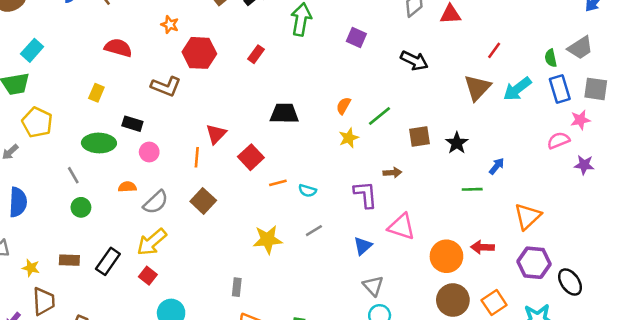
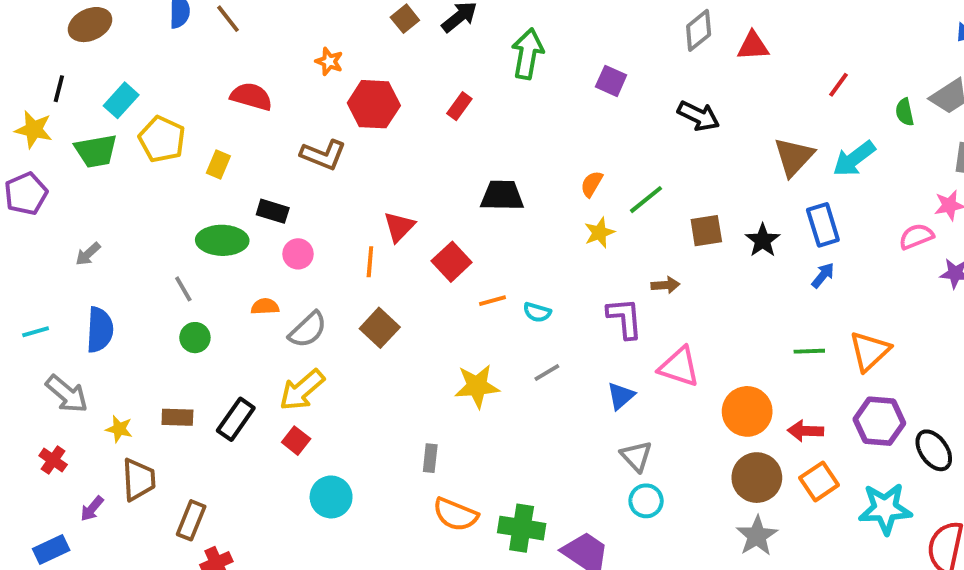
red line: (494, 50) -> (839, 85), moved
blue rectangle: (560, 89) -> (823, 225), moved
yellow pentagon: (37, 122) -> (162, 139), moved
green line: (472, 189) -> (809, 351), moved
red arrow: (483, 247) -> (805, 431), moved

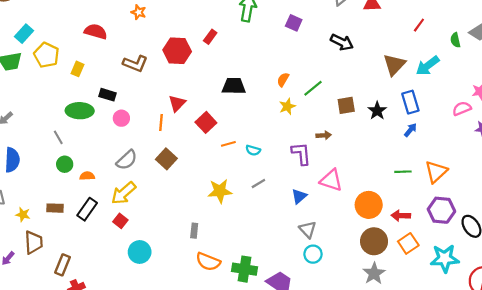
red hexagon: (374, 104) -> (177, 51), moved
orange semicircle: (265, 306) -> (87, 176), moved

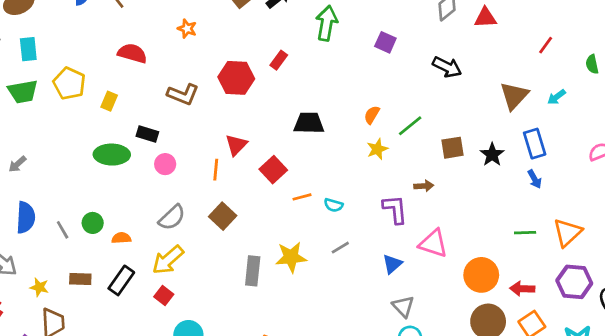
cyan rectangle: (24, 34) -> (28, 49), moved, turned -48
cyan arrow: (428, 66) -> (556, 97), size x0.6
blue arrow: (410, 130) -> (535, 179), turned 112
gray line: (58, 137) -> (63, 230), moved
gray rectangle: (194, 231) -> (253, 271), moved, size x1.5

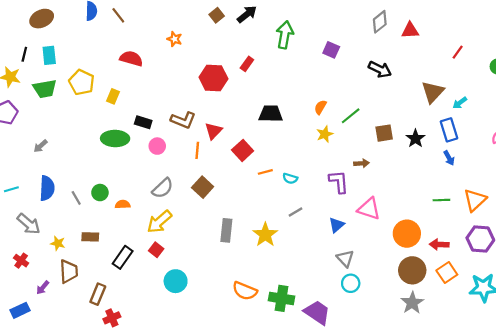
brown L-shape: (183, 94) -> (183, 120), moved
cyan arrow: (556, 97) -> (460, 103), moved
yellow star: (291, 257) -> (265, 235), moved, turned -30
black rectangle: (121, 280) -> (123, 257), moved

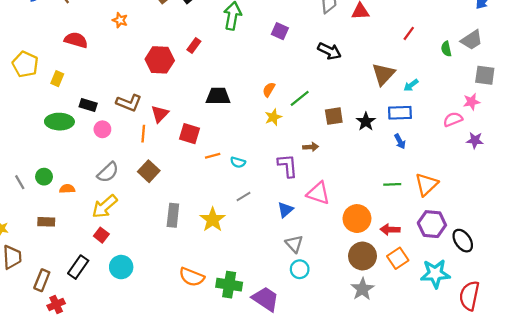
blue rectangle: (449, 130) -> (400, 113), turned -75
red square: (243, 150) -> (189, 134), turned -30
brown rectangle: (90, 237) -> (46, 222), moved
black rectangle: (123, 257) -> (78, 267), moved

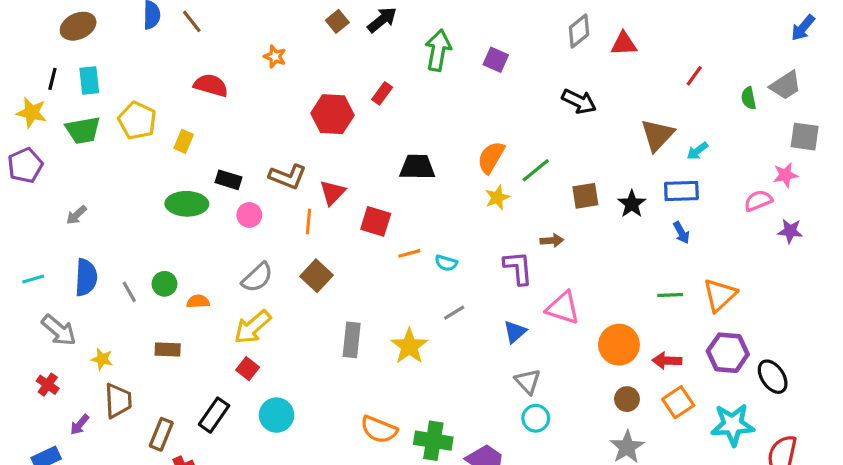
purple square: (280, 31) -> (496, 60), moved
orange semicircle: (269, 90) -> (491, 157), size x1.5
brown circle: (362, 256) -> (627, 399), size x0.6

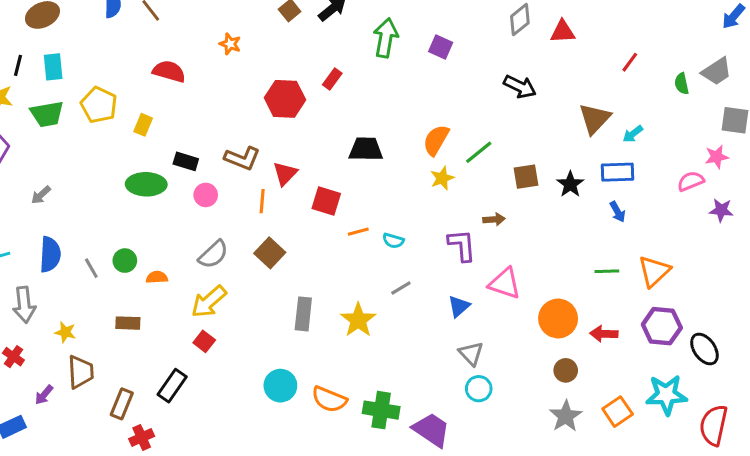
gray arrow: (59, 330) -> (24, 305), turned 44
orange square: (678, 402) -> (618, 412), moved
cyan circle: (276, 415) -> (280, 386), moved

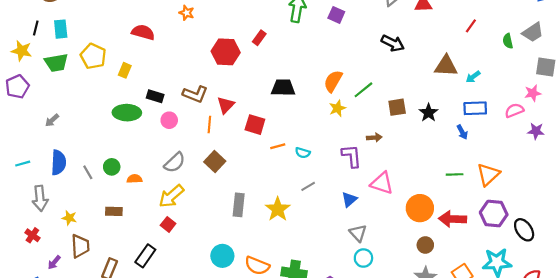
brown triangle: (595, 119) -> (446, 66), turned 50
blue rectangle: (618, 172) -> (475, 108), moved
red arrow: (604, 334) -> (452, 219), size x1.4

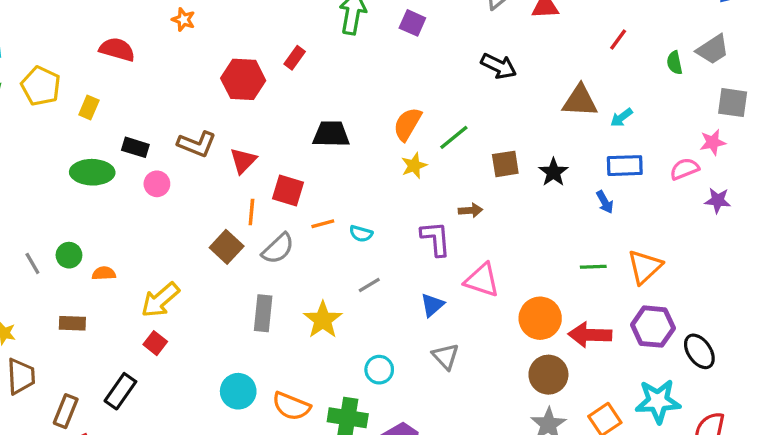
orange line: (209, 125) -> (251, 212), moved
gray semicircle: (175, 163) -> (278, 249), moved
brown circle: (425, 245) -> (548, 375), size x1.5
cyan circle: (363, 258) -> (379, 370), moved

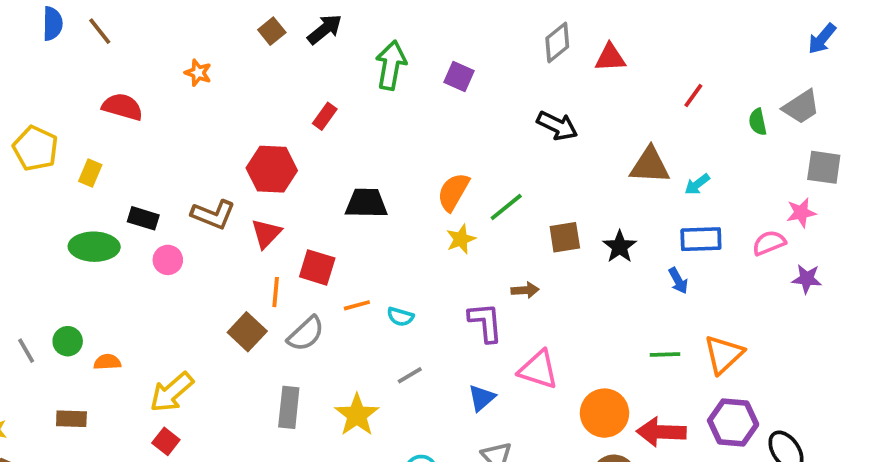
red hexagon: (243, 79) -> (272, 169), moved

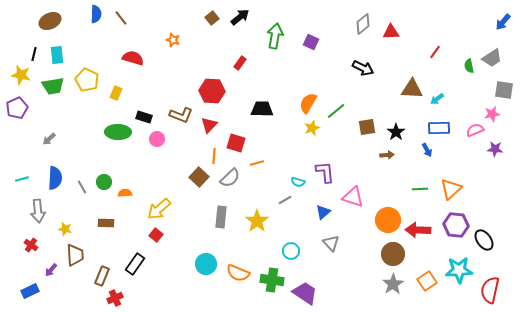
brown arrow: (525, 290) -> (387, 155), moved
cyan semicircle: (400, 317) -> (298, 182), moved

